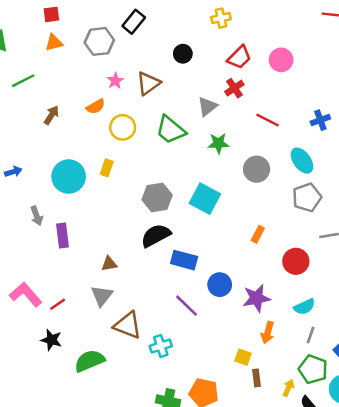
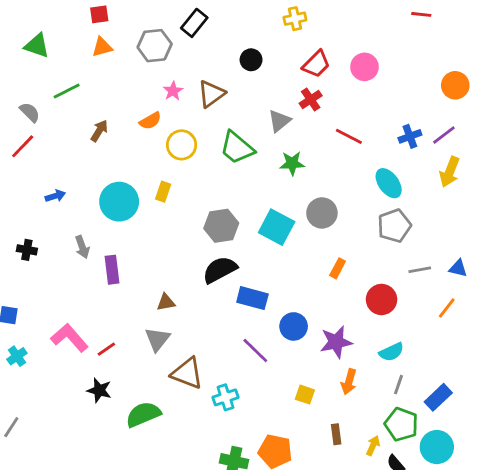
gray circle: (257, 169) -> (322, 213), moved
yellow square: (243, 357) -> (305, 395), moved

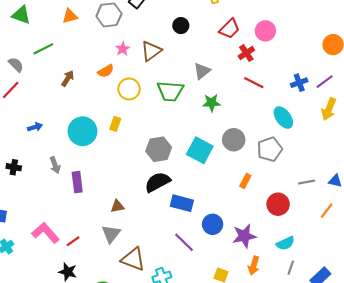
red cross: (311, 100) -> (246, 53), moved
green trapezoid: (237, 148) -> (170, 91), turned -36
gray pentagon: (394, 226) -> (270, 149), moved

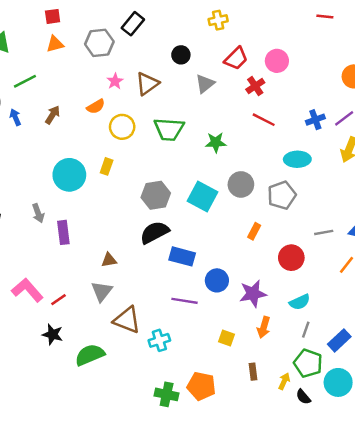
gray triangle: (202, 71) -> (205, 84), moved
cyan ellipse: (283, 118) -> (297, 159), turned -55
blue arrow: (35, 127) -> (15, 117), moved, turned -96
purple line: (184, 242) -> (185, 301), turned -35

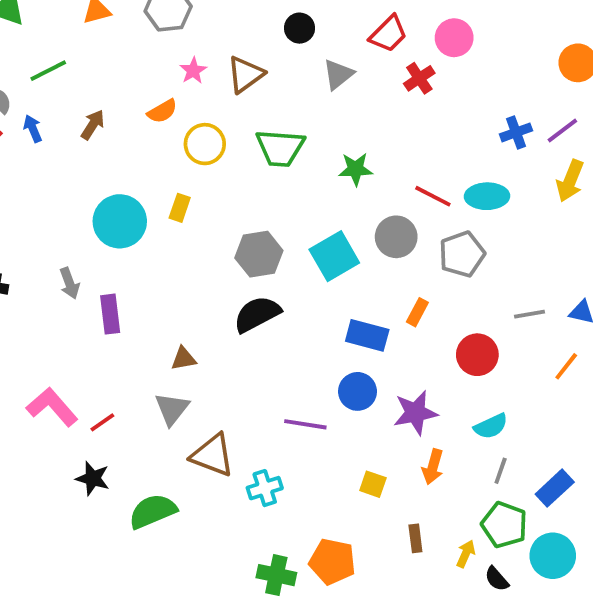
red line: (264, 120) -> (433, 196), moved
cyan square: (203, 196) -> (334, 256), turned 32
blue rectangle: (182, 256) -> (367, 335), moved

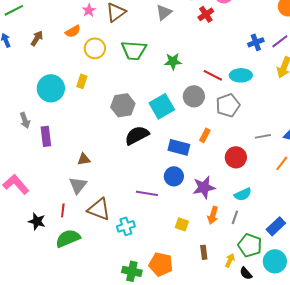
black semicircle: (257, 314) -> (137, 135), moved
red line: (102, 422) -> (63, 210), moved, turned -48
gray line: (501, 471) -> (235, 217), moved

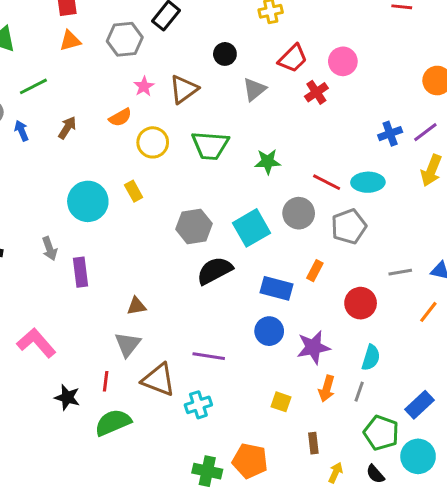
yellow rectangle: (82, 81) -> (134, 191), turned -48
purple line: (147, 193) -> (209, 356), moved
cyan semicircle: (243, 194) -> (371, 358), turned -48
yellow arrow: (230, 260) -> (335, 473), moved

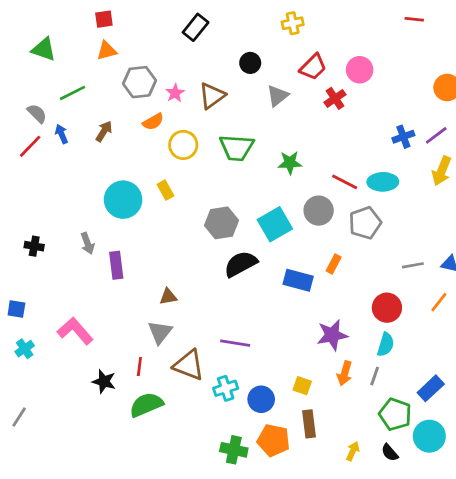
gray hexagon: (125, 39) -> (139, 82), moved
red circle: (361, 303) -> (387, 308), moved
blue circle: (269, 331) -> (261, 399), moved
brown rectangle: (313, 443) -> (309, 424), moved, size x1.4

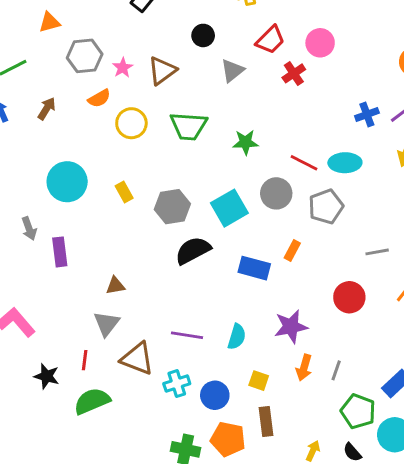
yellow rectangle: (165, 190) -> (124, 192), moved
cyan semicircle: (386, 345) -> (237, 337), moved

